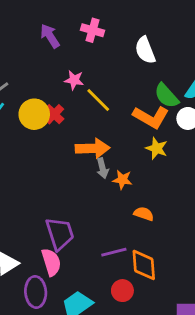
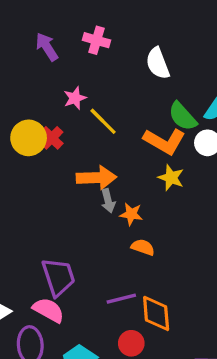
pink star: (74, 80) -> (75, 98), turned -30
orange semicircle: (144, 214) -> (143, 247), moved
pink semicircle: (51, 262) -> (48, 310), turned -44

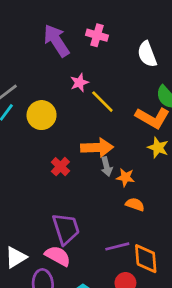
purple arrow: (47, 47) -> (56, 41), size x1.4
red cross: (52, 138) -> (60, 167), moved

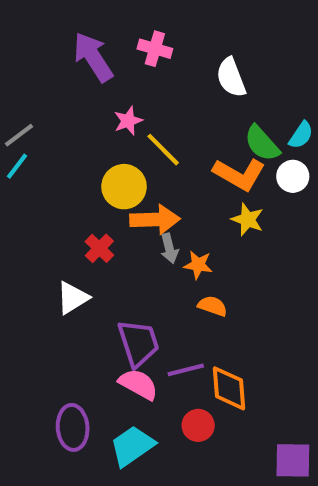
yellow circle: (42, 115) -> (124, 187), moved
purple trapezoid: (66, 229) -> (138, 343), moved
pink semicircle: (58, 256) -> (138, 384), moved
white triangle: (16, 257) -> (73, 298), moved

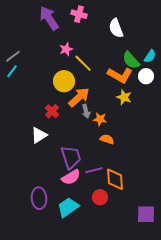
orange arrow: (155, 220) -> (79, 97), turned -40
pink semicircle: (138, 384) -> (71, 177), turned 120

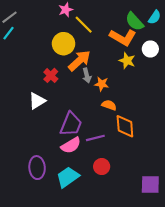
white circle: (146, 76) -> (150, 49), moved
purple trapezoid: (71, 157) -> (71, 124), turned 40
orange diamond: (115, 179) -> (125, 126), moved

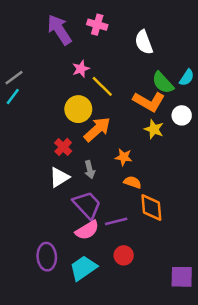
gray arrow: (87, 75) -> (90, 170), moved
white triangle: (37, 101) -> (59, 177), moved
purple trapezoid: (71, 124) -> (87, 205), turned -65

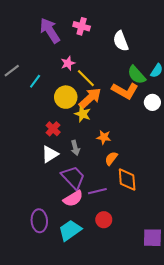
cyan line: (13, 96) -> (35, 81), moved
orange arrow: (97, 129) -> (90, 98), moved
yellow star: (154, 129) -> (83, 114), moved
orange semicircle: (132, 182) -> (111, 158), turned -72

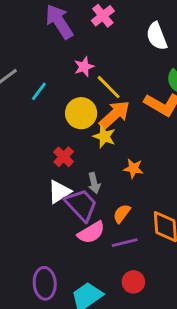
pink cross: (82, 26) -> (103, 16), turned 35
orange semicircle: (111, 158) -> (122, 214), moved
purple trapezoid: (73, 177) -> (81, 205), moved
pink semicircle: (73, 199) -> (91, 232), moved

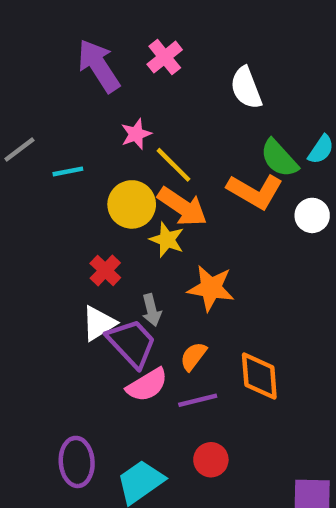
cyan line: (39, 91) -> (68, 171), turned 42
orange arrow: (115, 115) -> (182, 207), turned 76
orange star: (133, 168) -> (211, 288), size x1.5

